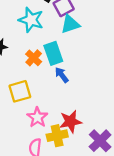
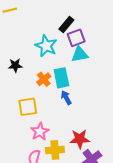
red star: (70, 122) -> (80, 139), moved

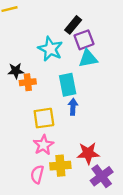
orange cross: (44, 79) -> (28, 82), moved, turned 32
blue arrow: (66, 98) -> (73, 107), turned 32
yellow square: (28, 107) -> (44, 118), moved

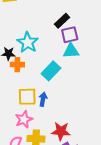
cyan star: (50, 49) -> (28, 42), moved
cyan rectangle: (68, 85) -> (51, 71), turned 48
blue arrow: (73, 107) -> (43, 99), moved

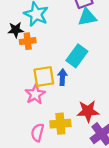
cyan rectangle: (51, 71) -> (77, 56), moved
pink star: (24, 119) -> (35, 94), moved

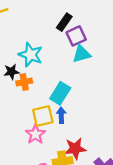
cyan rectangle: (77, 56) -> (60, 93), moved
red star: (88, 111) -> (75, 149), moved

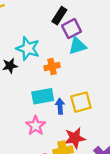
orange cross: (24, 82) -> (52, 67), moved
cyan rectangle: (60, 93) -> (43, 96), moved, turned 50
yellow square: (43, 116) -> (81, 102), moved

